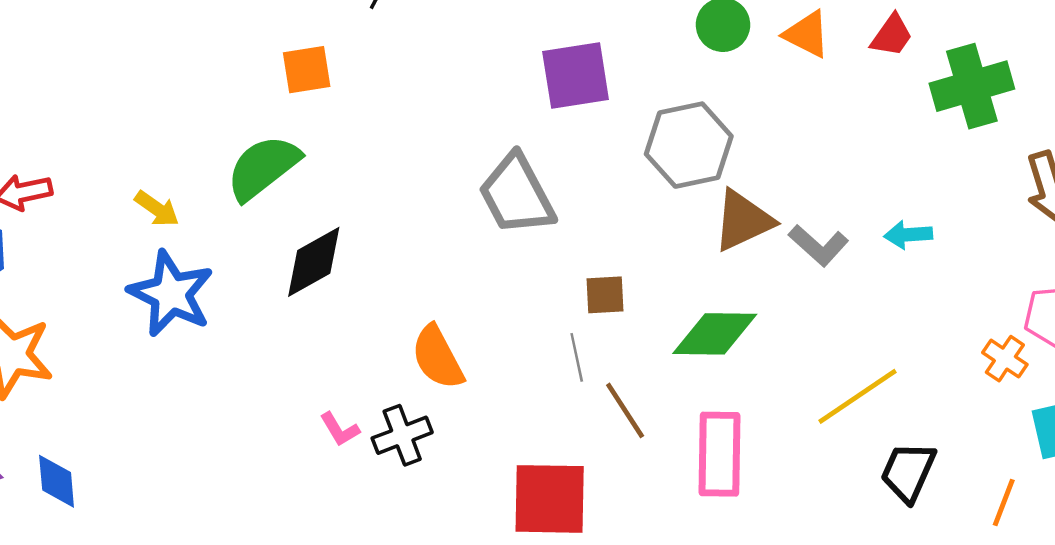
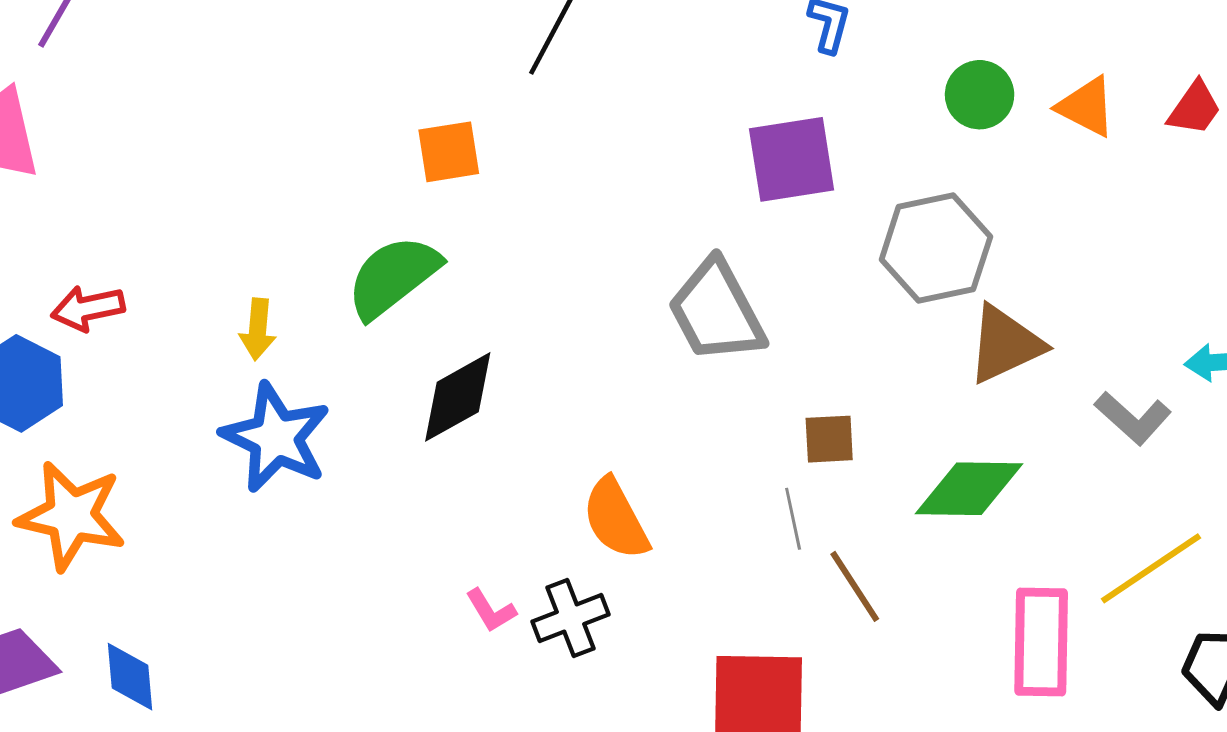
yellow arrow: (157, 209) -> (258, 329), turned 60
gray L-shape: (819, 245) -> (1133, 418), moved
pink rectangle: (719, 454) -> (1041, 642), moved

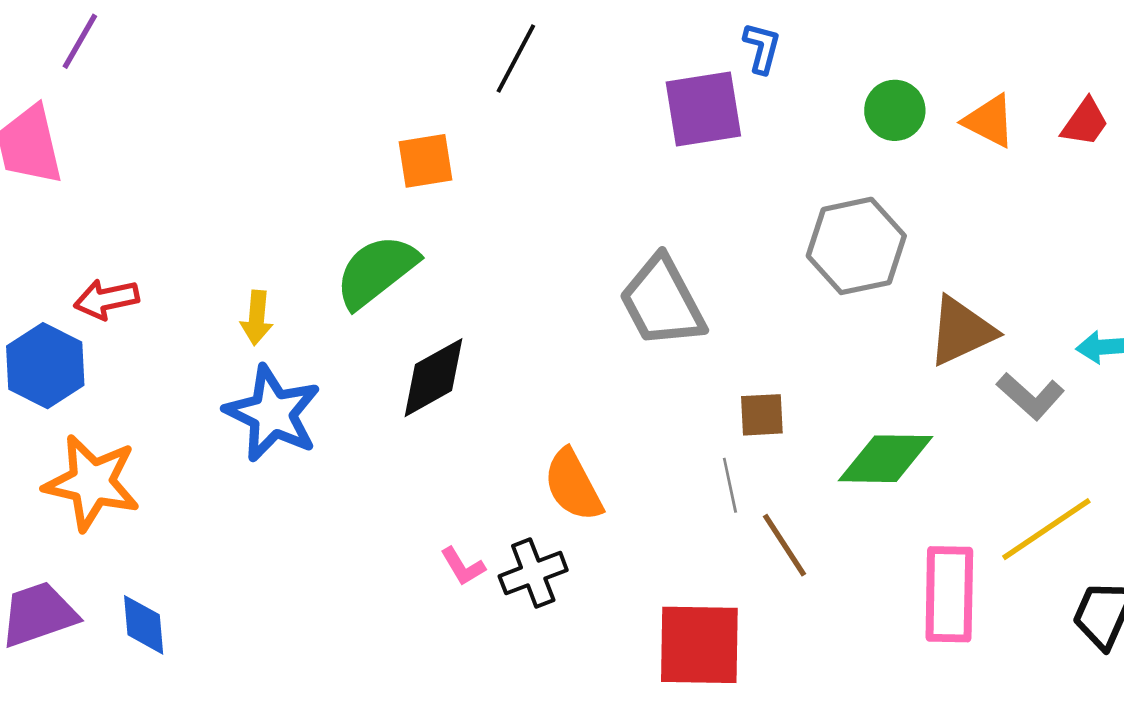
purple square: (792, 159) -> (703, 109), moved
brown triangle: (1005, 344) -> (961, 331), moved

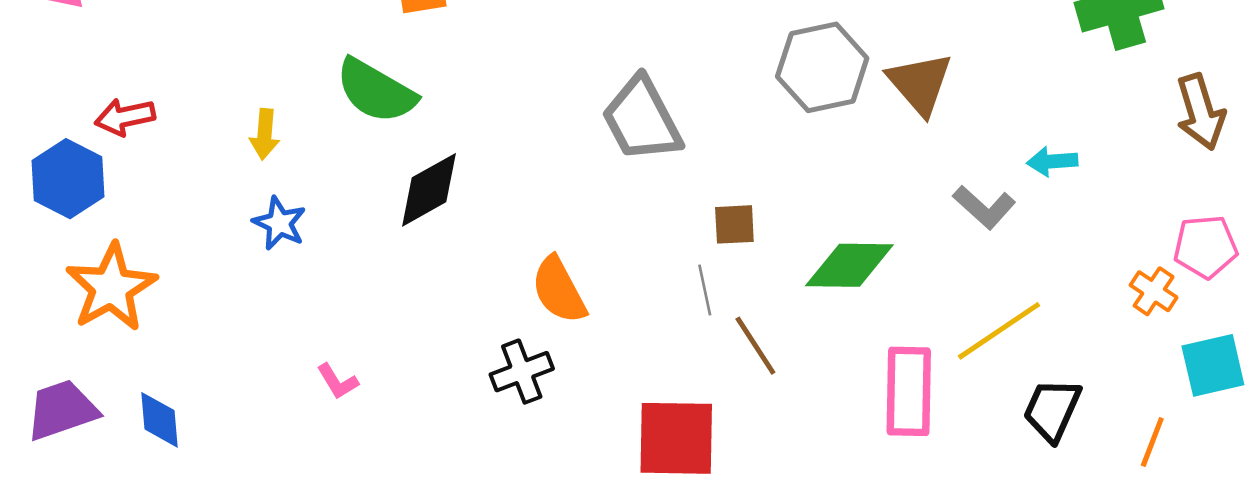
green semicircle: (376, 271) -> (376, 91), turned -112
brown triangle: (961, 331) -> (920, 83), moved, turned -46
blue star: (273, 413) -> (279, 223), size x0.6
orange star: (92, 483) -> (111, 288), turned 30
pink L-shape: (463, 566) -> (338, 381), moved

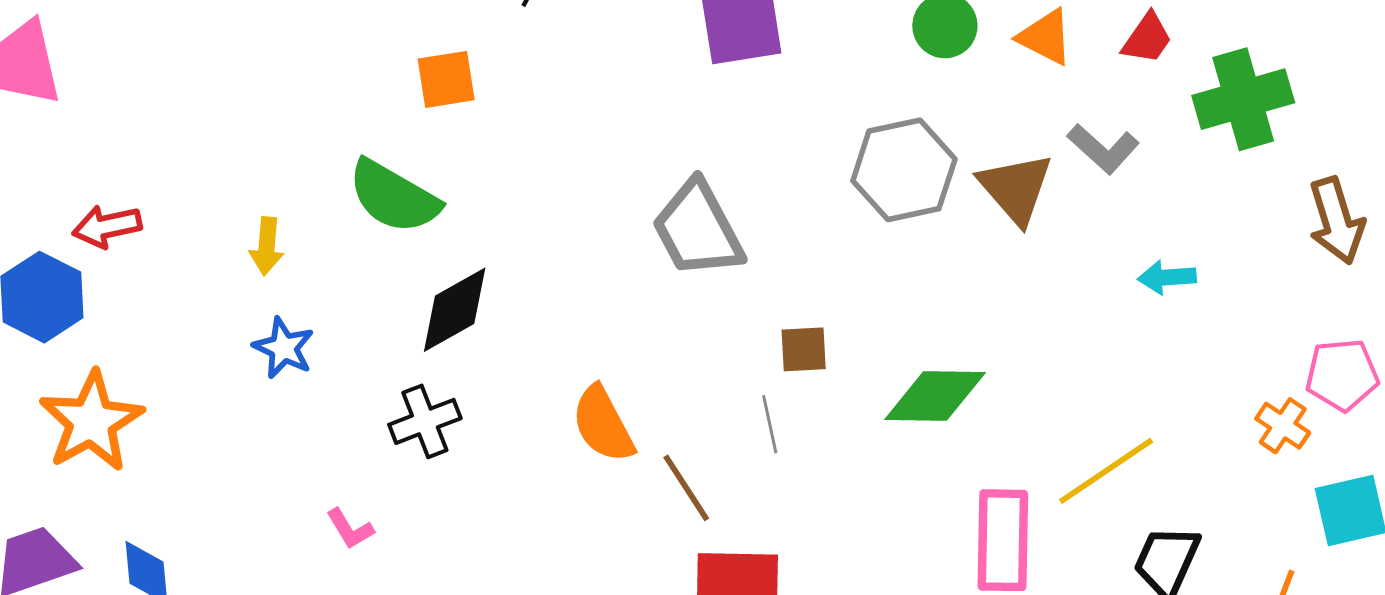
gray L-shape: (984, 207) -> (1103, 149), moved
brown line: (755, 346) -> (686, 488), moved
black cross: (522, 372) -> (425, 421), moved

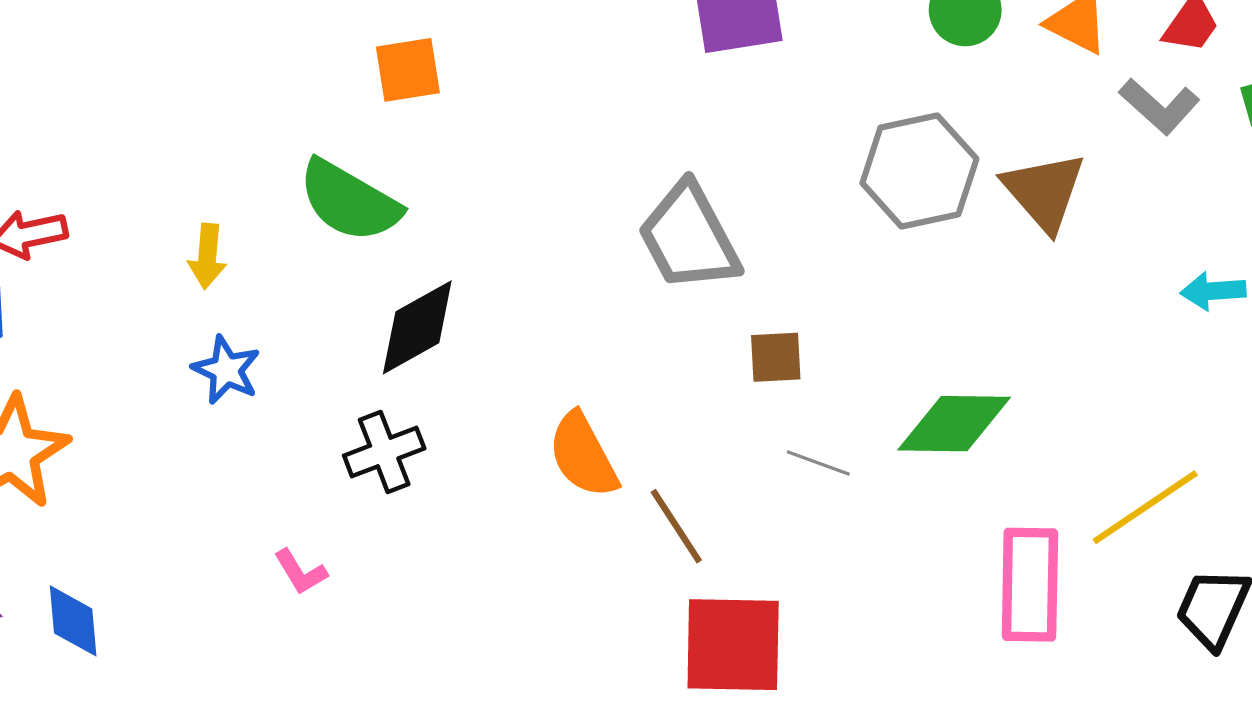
gray L-shape: (1103, 149) -> (1159, 106), moved
brown square: (804, 349) -> (776, 357), moved
gray line: (770, 424) -> (818, 463), moved, turned -58

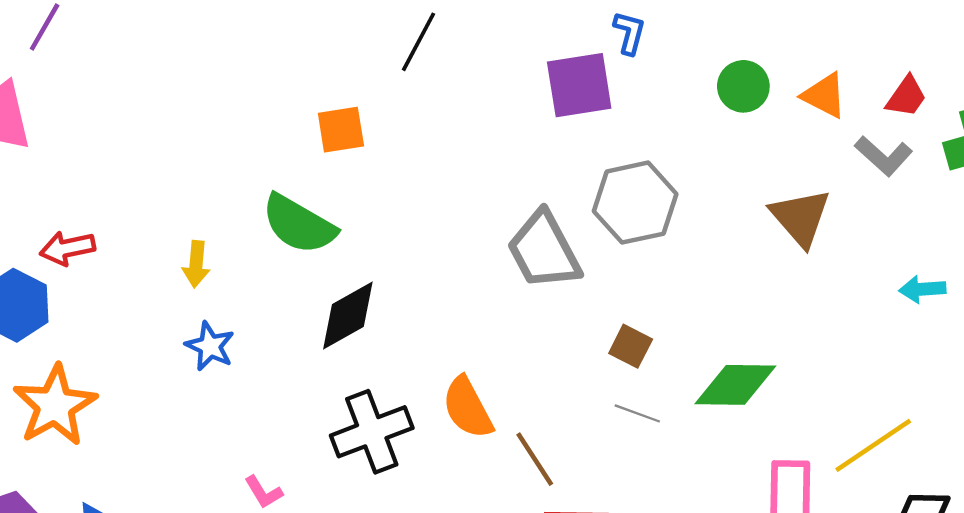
gray hexagon: (919, 171) -> (635, 203), moved
brown square: (776, 357) -> (631, 346), moved, turned 30
black cross: (384, 452) -> (372, 432), moved, size x1.4

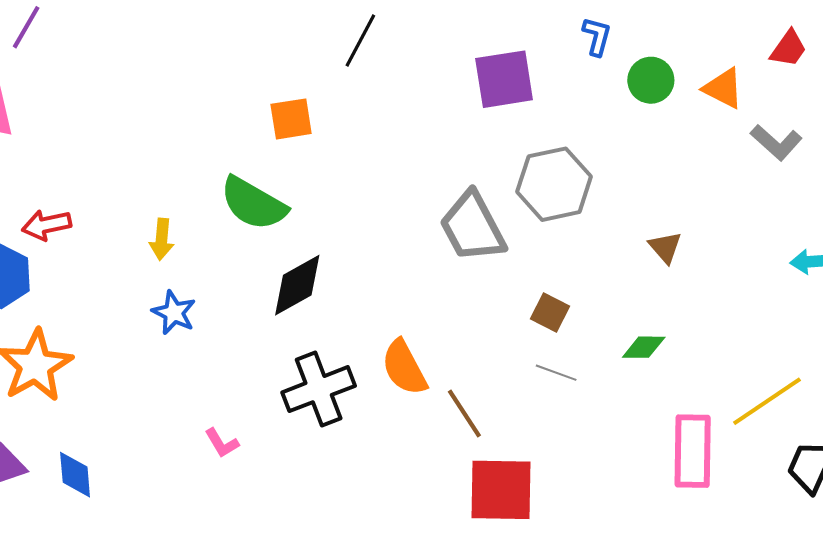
blue L-shape: (629, 33) -> (597, 36), moved
red trapezoid: (906, 97) -> (788, 49), moved
brown triangle: (800, 217) -> (665, 247), moved, size x0.6
green diamond: (735, 385) -> (644, 347), size x0.6

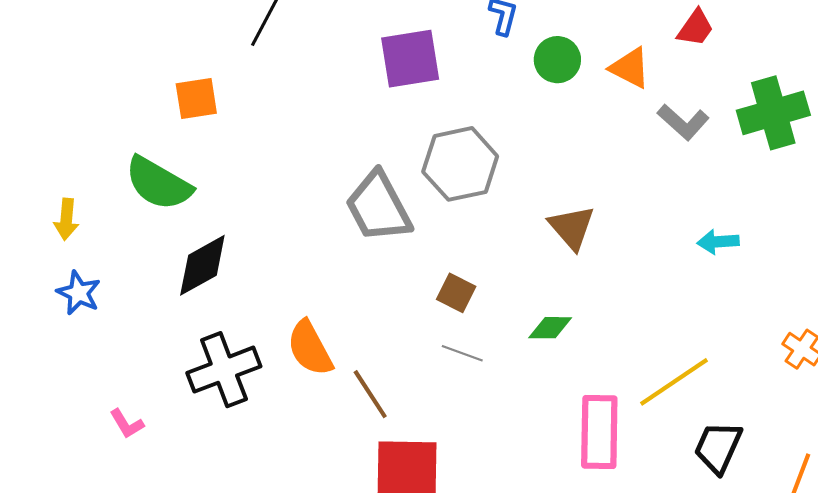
brown triangle: (665, 247) -> (572, 227), size x1.4

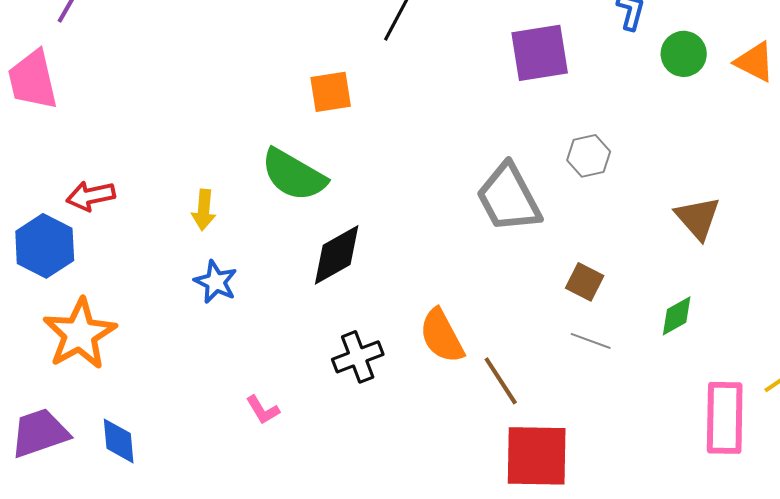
gray hexagon: (460, 164) -> (589, 156), size x0.6
green diamond: (550, 328) -> (677, 316), turned -30
black cross: (224, 370) -> (358, 357), size x0.7

